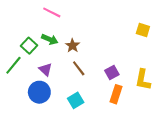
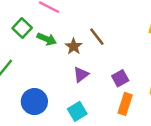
green square: (29, 46) -> (22, 28), moved
brown line: (79, 68) -> (97, 37), moved
purple triangle: (46, 69) -> (81, 75), moved, turned 40

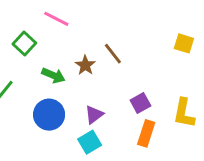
green arrow: (47, 39) -> (53, 75), moved
purple triangle: (81, 75) -> (94, 115), moved
blue circle: (34, 102) -> (49, 115), moved

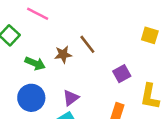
brown star: (85, 65) -> (63, 54), turned 30
purple square: (140, 103) -> (122, 74), moved

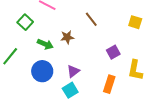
brown line: (87, 44) -> (91, 19), moved

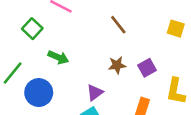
brown star: (67, 37) -> (117, 65), moved
blue circle: (42, 71) -> (39, 93), moved

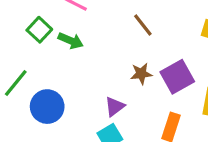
green arrow: (58, 57) -> (71, 41), moved
purple square: (147, 68) -> (177, 77), size x1.5

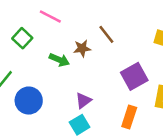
green arrow: (71, 41) -> (59, 60), moved
brown star: (141, 74) -> (82, 48), moved

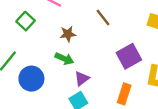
brown star: (82, 48) -> (68, 34), moved
green arrow: (59, 60) -> (64, 59), moved

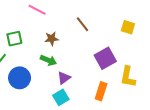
green square: (26, 21) -> (14, 39), moved, turned 35

